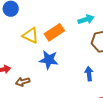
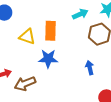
orange rectangle: (54, 32) -> (50, 31), turned -48
brown arrow: (23, 82) -> (25, 84), size x1.5

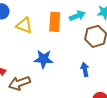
orange rectangle: (50, 31) -> (55, 22), moved
yellow triangle: (27, 37) -> (24, 25), moved

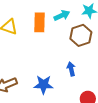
blue star: (44, 59) -> (43, 85), moved

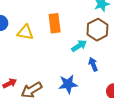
cyan arrow: (62, 15) -> (79, 46), moved

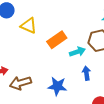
orange rectangle: (55, 23) -> (57, 40), moved, turned 48

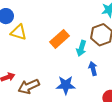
yellow triangle: (29, 26) -> (19, 32), moved
cyan arrow: (77, 52) -> (81, 48), turned 133

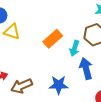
blue arrow: (93, 69) -> (86, 69), size x1.5

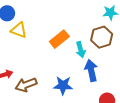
cyan arrow: (75, 48) -> (81, 50), turned -35

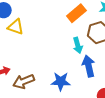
orange rectangle: (59, 39) -> (76, 13), moved

